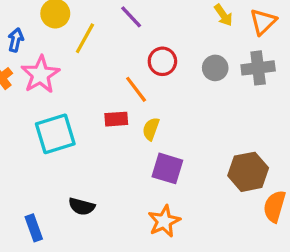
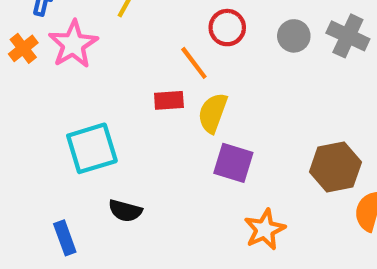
gray cross: (258, 68) -> (348, 36), turned 32
yellow semicircle: (151, 129) -> (213, 113), size x1.4
cyan square: (55, 134) -> (92, 148), moved
orange star: (164, 221) -> (265, 229), moved

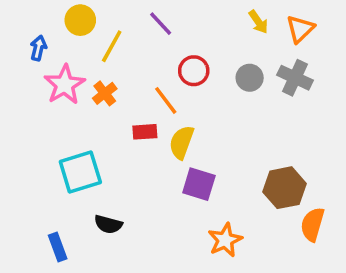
orange cross: (23, 48) -> (105, 93), moved

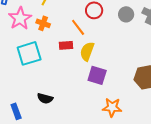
orange cross: (105, 93) -> (43, 23), turned -32
cyan square: (80, 172) -> (29, 53), moved
orange star: (225, 240) -> (112, 107), turned 30

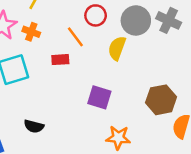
gray circle: (126, 14) -> (136, 20), size x1.5
yellow semicircle: (87, 51) -> (117, 48), moved

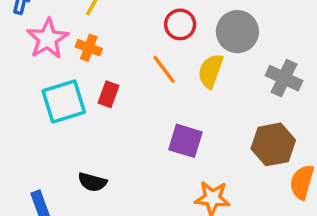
gray cross: (169, 20) -> (284, 78), moved
orange line: (75, 37) -> (164, 69), moved
red rectangle: (60, 60) -> (108, 94), moved, turned -66

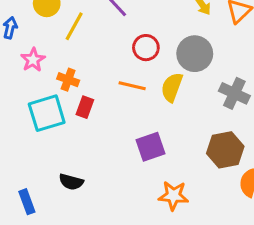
pink star: (48, 39) -> (33, 60), size x0.7
orange cross: (89, 48) -> (68, 80), moved
orange line: (164, 69) -> (132, 86), turned -40
purple square: (185, 141) -> (150, 147), turned -36

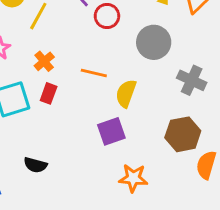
red circle: (146, 48) -> (107, 16), moved
orange cross: (68, 80) -> (44, 61), moved, turned 30
yellow semicircle: (172, 87) -> (126, 93), moved

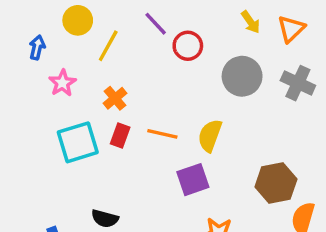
orange line: (94, 73) -> (162, 134), moved
gray cross: (192, 80) -> (298, 83), moved

